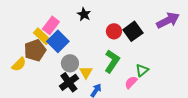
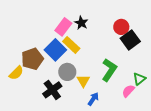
pink rectangle: (51, 25) -> (63, 27), moved
red circle: (114, 31) -> (121, 27), moved
yellow rectangle: (42, 36) -> (71, 45), moved
black cross: (69, 82) -> (52, 90), moved

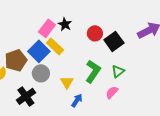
red circle: (121, 27) -> (95, 33), moved
gray circle: (67, 72) -> (41, 73), moved
green triangle: (139, 79) -> (118, 71), moved
black cross: (52, 90) -> (26, 96), moved

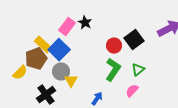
red circle: (95, 33) -> (114, 46), moved
yellow rectangle: (55, 46) -> (43, 45), moved
yellow triangle: (67, 82) -> (71, 81), moved

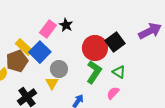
red circle: (114, 46) -> (95, 48), size x1.6
green triangle: (138, 70) -> (119, 72), turned -48
gray circle: (61, 72) -> (59, 69), moved

